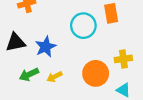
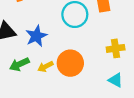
orange circle: (96, 73) -> (70, 63), moved

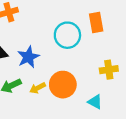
cyan triangle: (116, 80) -> (95, 102), moved

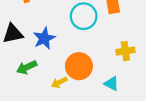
yellow arrow: (38, 88) -> (59, 82), moved

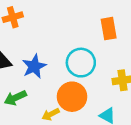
cyan circle: (84, 16) -> (81, 63), moved

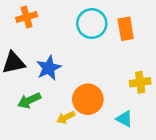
cyan circle: (81, 63) -> (92, 24), moved

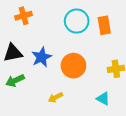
orange circle: (88, 99) -> (73, 66), moved
green arrow: (29, 101) -> (15, 81), moved

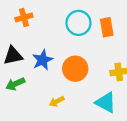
cyan triangle: (103, 99) -> (106, 102), size x1.5

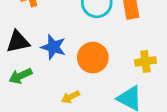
blue star: (42, 60) -> (53, 47), turned -30

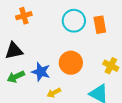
blue star: (53, 47) -> (41, 72), moved
yellow cross: (145, 61) -> (111, 66), turned 35

